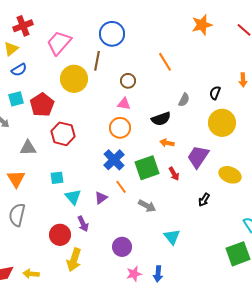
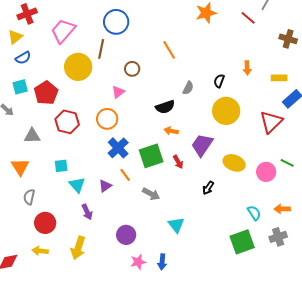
pink triangle: (124, 104) -> (118, 92), moved, turned -48
orange circle: (120, 128) -> (107, 119), moved
gray semicircle: (17, 215) -> (29, 197), moved, size x0.7
red circle: (60, 235) -> (45, 223), moved
yellow arrow: (31, 274) -> (40, 251), moved

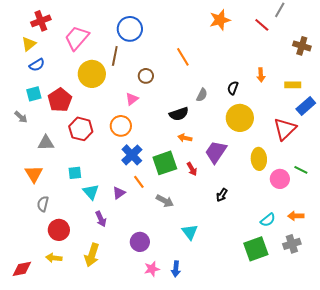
yellow ellipse: (234, 163) -> (259, 159), moved, turned 65
cyan semicircle: (254, 213) -> (268, 220), turned 84

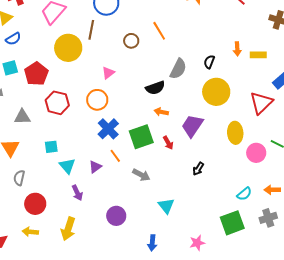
brown circle: (146, 76) -> (131, 41), moved
yellow rectangle: (293, 85) -> (258, 55), moved
gray semicircle: (202, 95) -> (178, 69), size x1.5
pink star: (152, 269) -> (197, 243), moved

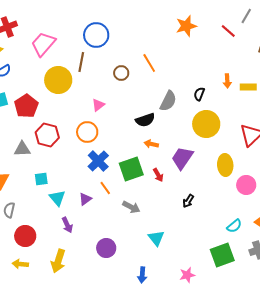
gray triangle: (22, 117) -> (22, 149), moved

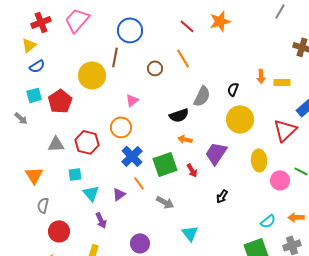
red line: (228, 31) -> (187, 26), moved
pink trapezoid: (43, 44) -> (77, 20), moved
red hexagon: (47, 135) -> (87, 142), moved

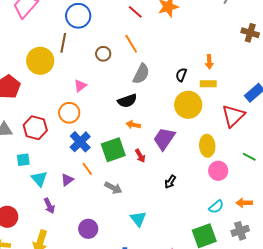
yellow rectangle: (282, 82) -> (208, 84), moved
gray semicircle: (202, 96) -> (141, 74), moved
pink circle: (280, 180) -> (218, 171), moved

